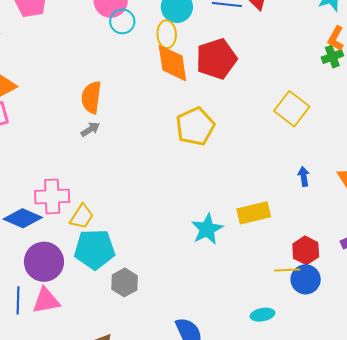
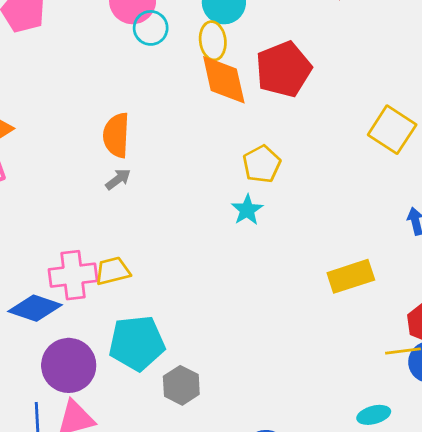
yellow pentagon: (195, 126) -> (262, 164), size x0.7
yellow trapezoid: (82, 217) -> (113, 271), moved, turned -132
cyan star: (207, 229) -> (247, 210), moved, size x0.7

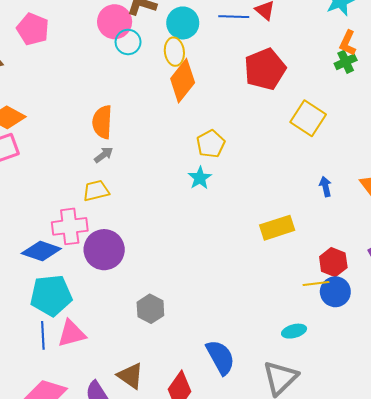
red pentagon: (283, 69) -> (265, 69), moved
orange diamond: (224, 80) -> (183, 81), turned 51
yellow trapezoid: (113, 271) -> (96, 191), moved
cyan pentagon: (137, 343) -> (51, 295), moved
purple circle: (69, 365) -> (104, 250), moved

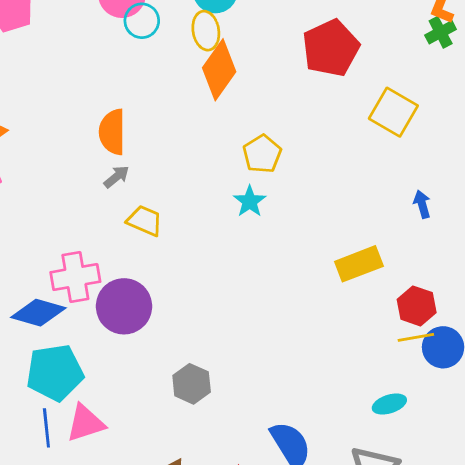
yellow trapezoid: (96, 191) -> (145, 221), moved, turned 40
red hexagon: (333, 262) -> (417, 306), moved

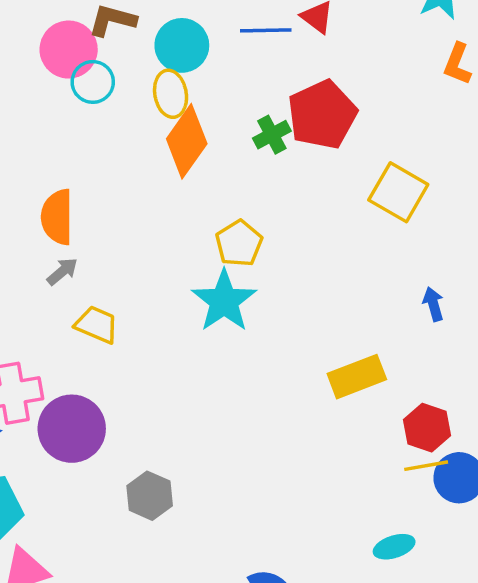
green cross: (441, 32) -> (272, 135), moved
cyan star: (250, 201) -> (224, 301), size x1.6
gray hexagon: (192, 384) -> (150, 496), moved

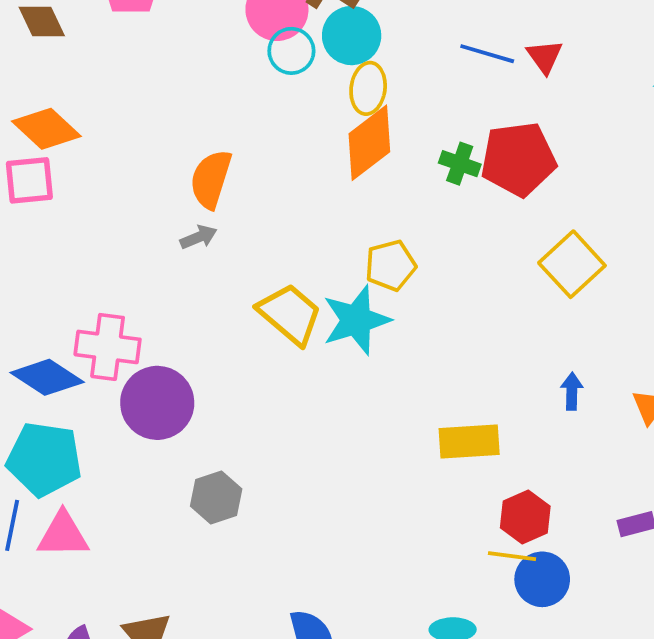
cyan circle: (182, 45) -> (352, 36), moved
green cross: (272, 135) -> (460, 164), turned 30
yellow trapezoid: (97, 325) -> (290, 314), moved, size x1.4

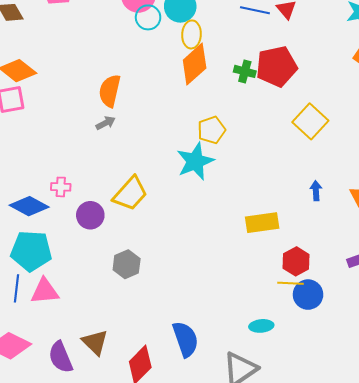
yellow trapezoid: (290, 314) -> (130, 194), moved, turned 96
pink cross: (108, 347) -> (61, 187), size x0.6
purple circle: (157, 403) -> (90, 215), size x0.7

